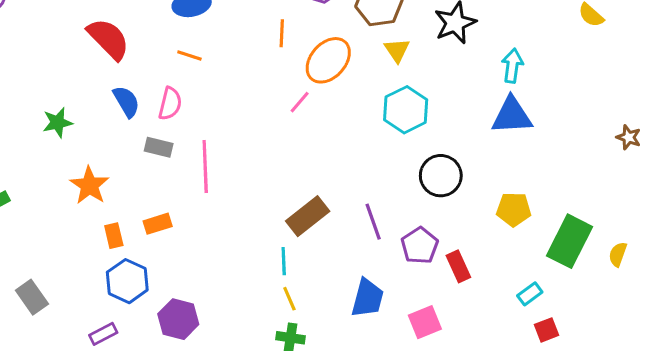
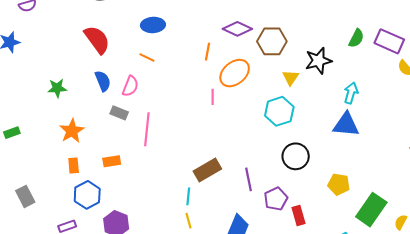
yellow triangle: (397, 50) -> (291, 78), moved
pink line: (300, 102) -> (213, 97), turned -49
orange rectangle: (114, 236) -> (74, 165), moved

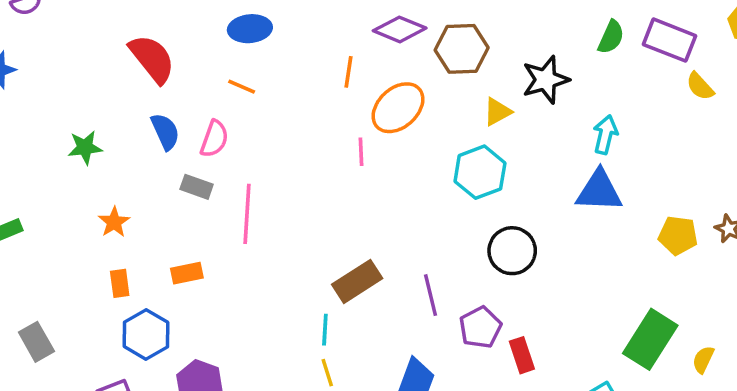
yellow triangle: (291, 78) -> (497, 112), turned 30
orange star: (72, 131) -> (114, 222), size x0.7
yellow pentagon: (339, 184) -> (678, 235), moved

